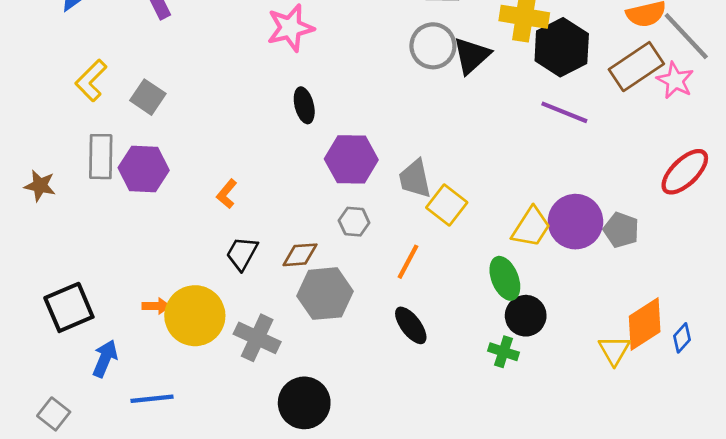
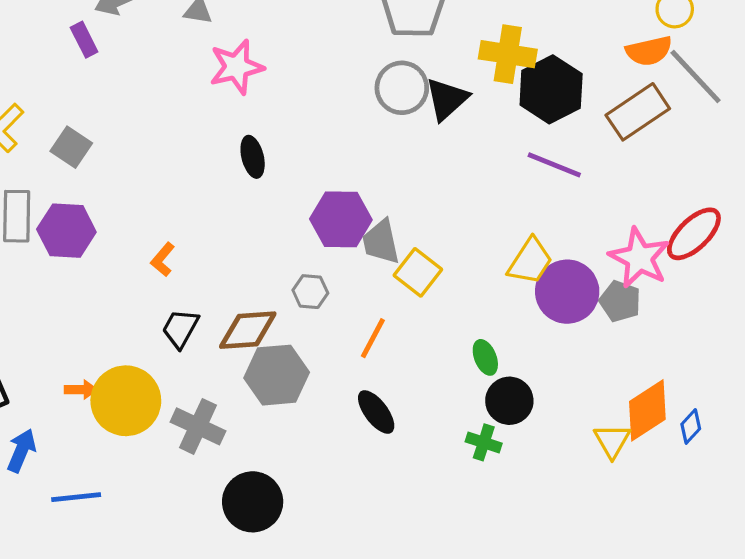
pink star: (675, 80) -> (639, 258), moved, size x1.4
purple hexagon: (351, 159) -> (341, 219), moved
yellow trapezoid: (531, 227) -> (530, 261), moved
brown diamond: (300, 255) -> (248, 330), size x1.4
green ellipse: (505, 278) -> (485, 357), size x0.7

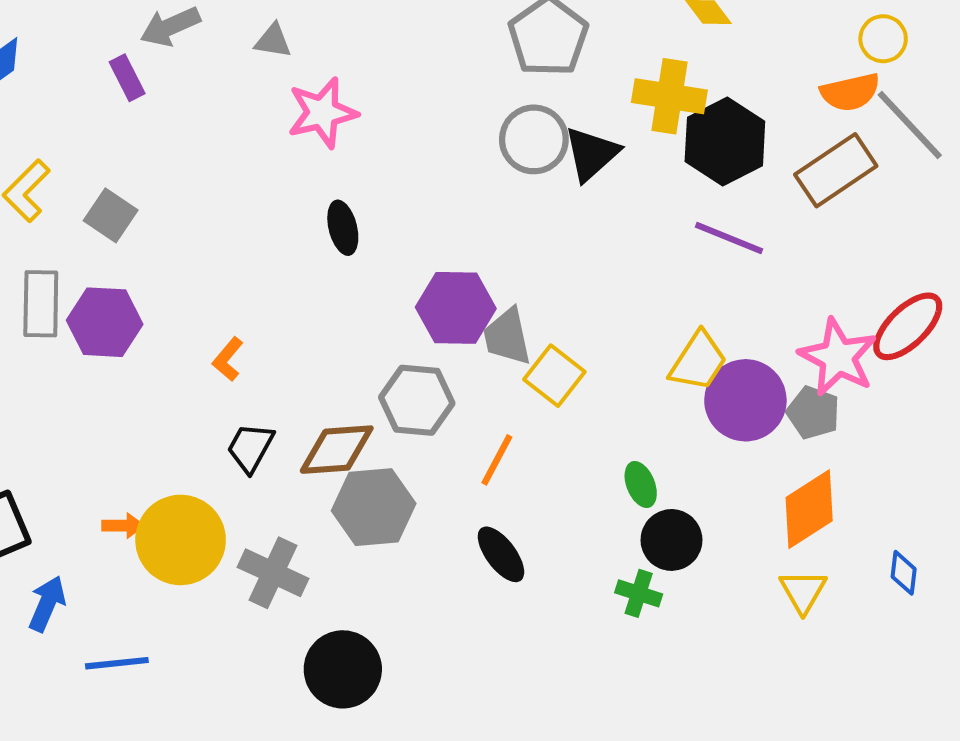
gray hexagon: (310, 292) -> (417, 400), size x1.6
orange diamond: (647, 410) -> (809, 509), moved
blue diamond: (691, 426) -> (904, 573), turned -36

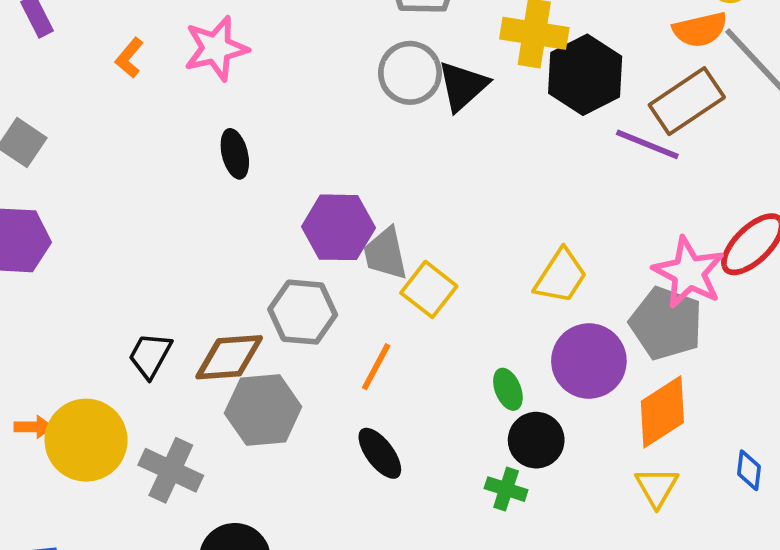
purple line: (729, 238) -> (647, 144), moved
orange L-shape: (228, 359) -> (129, 58), moved
purple circle: (745, 400) -> (589, 361), moved
gray pentagon: (813, 413) -> (666, 323), size x1.5

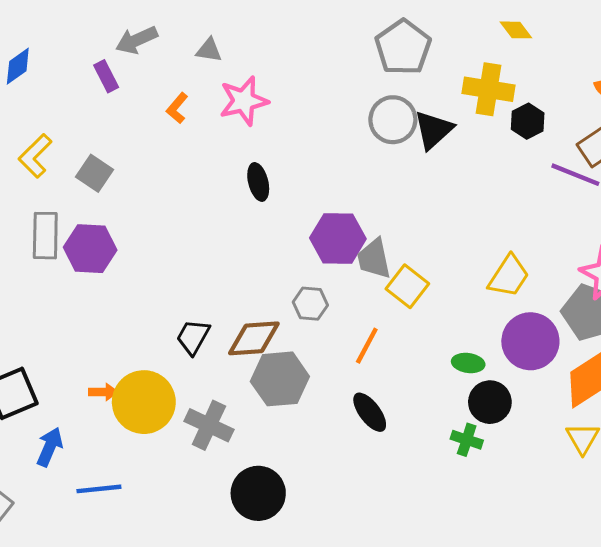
black hexagon: (585, 75) -> (528, 121), size x0.6
gray hexagon: (303, 312) -> (310, 304), size x0.7
green ellipse: (508, 389) -> (468, 363), turned -60

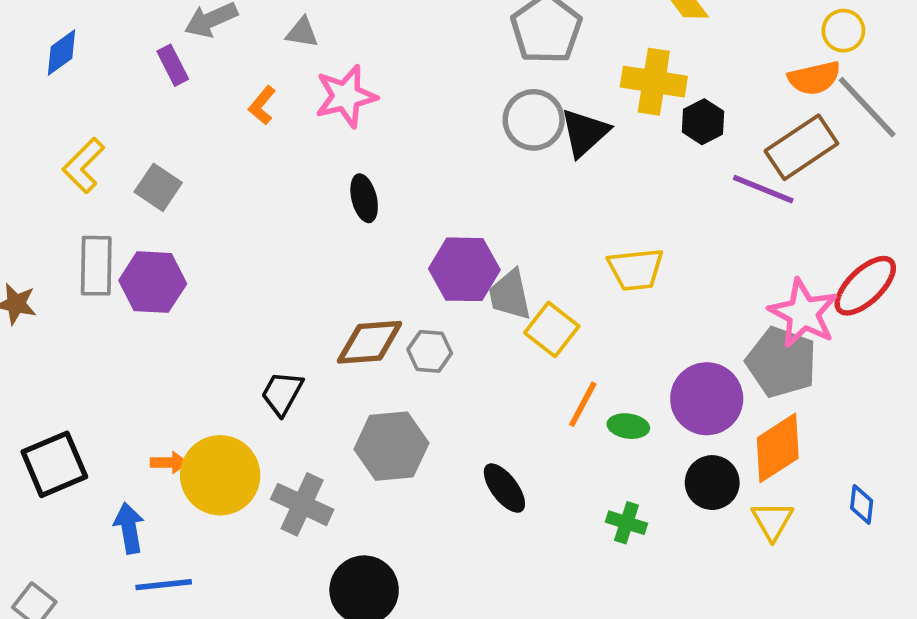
yellow trapezoid: (509, 276) -> (636, 269), moved, turned 51
brown diamond: (254, 338) -> (370, 342), moved
orange line: (367, 346) -> (583, 404), moved
black circle: (490, 402) -> (712, 483), moved
blue arrow: (50, 447) -> (129, 528), moved, turned -33

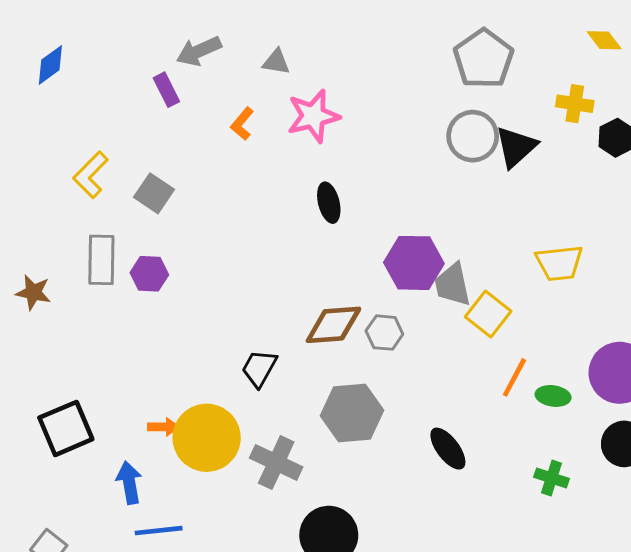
blue diamond: (62, 52) -> (50, 65), moved
yellow cross: (654, 82) -> (575, 104), size x0.7
purple hexagon: (153, 282) -> (149, 274), size x0.7

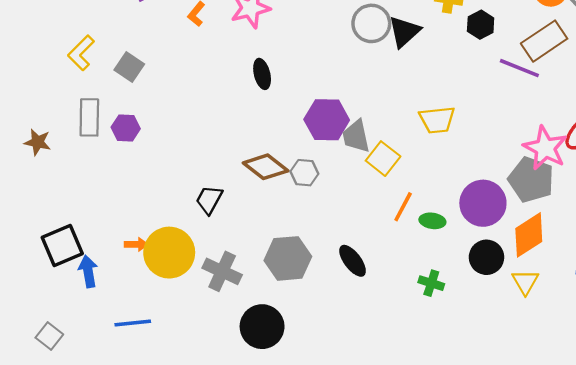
brown diamond: (333, 325) -> (266, 167), turned 42
gray hexagon: (352, 413) -> (288, 258), moved
blue arrow: (129, 483) -> (88, 271), moved

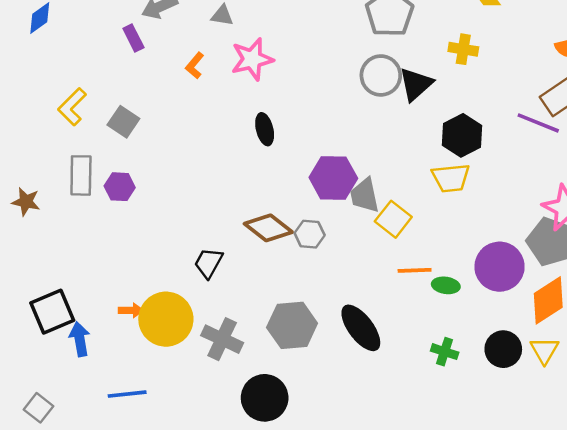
black hexagon: (481, 25) -> (462, 135), moved, size x1.4
orange line: (403, 207) -> (415, 270), turned 60
black circle: (486, 257) -> (503, 349), moved
black ellipse: (353, 261) -> (361, 328), size x1.4

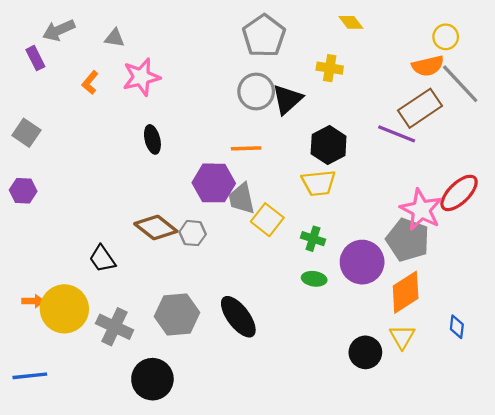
black trapezoid: (208, 263) -> (102, 259), turned -64
orange line: (415, 270) -> (246, 148), moved
black circle: (503, 349) -> (365, 352), moved
green cross: (445, 352) -> (313, 239), moved

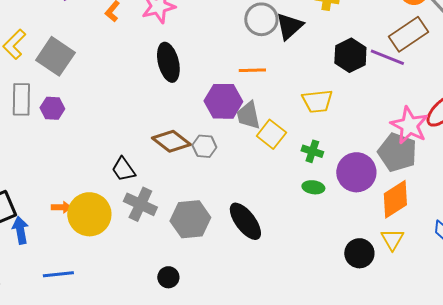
gray square: (26, 133) -> (55, 56), size x1.5
black ellipse: (152, 139) -> (168, 62), size x1.5
black hexagon: (329, 145) -> (350, 55), moved
gray cross: (115, 327) -> (140, 204), moved
black circle: (152, 379) -> (168, 277), size x0.6

